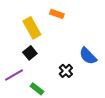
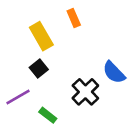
orange rectangle: (57, 14) -> (74, 18), turned 48
black cross: (66, 71) -> (85, 92), size x1.5

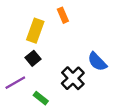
yellow rectangle: (41, 36) -> (35, 31), turned 50

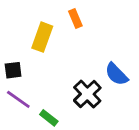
black square: (33, 58) -> (13, 70), moved, turned 32
purple line: (15, 83) -> (18, 99), turned 65

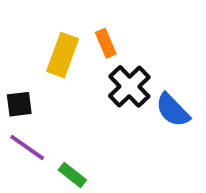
orange rectangle: (75, 18) -> (106, 43), moved
black cross: (87, 94) -> (129, 86), moved

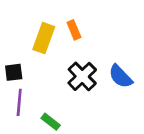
black cross: (129, 86) -> (82, 76), moved
purple line: (27, 147) -> (19, 102), turned 60

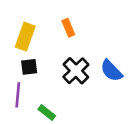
yellow rectangle: (44, 38) -> (25, 37), moved
black square: (14, 72) -> (29, 67), moved

